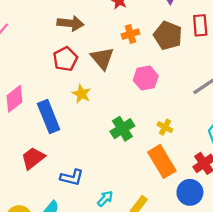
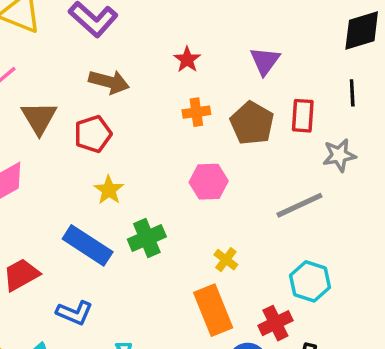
brown triangle: (102, 58) -> (39, 118), moved
blue rectangle: (49, 116) -> (88, 245), moved, turned -44
green cross: (122, 129) -> (147, 238), moved

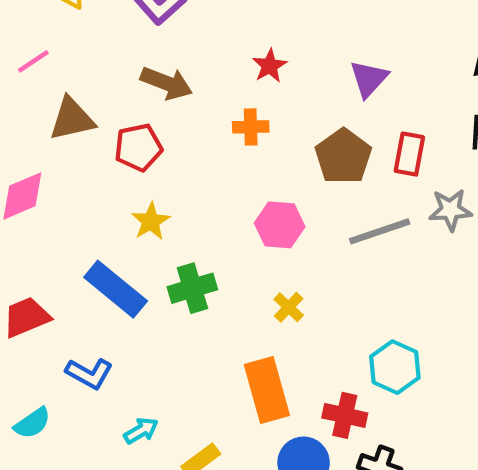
orange cross: (196, 112) -> (251, 127), moved
brown triangle: (39, 118) -> (72, 119), turned 42
gray line: (300, 205) -> (380, 231), moved
yellow cross: (226, 260) -> (289, 307), moved
red cross: (275, 323) -> (345, 415), turned 32

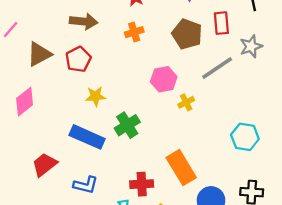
yellow star: (151, 221) -> (96, 96), turned -30
yellow cross: (289, 307) -> (186, 102), moved, turned 35
red cross: (345, 415) -> (142, 184), moved

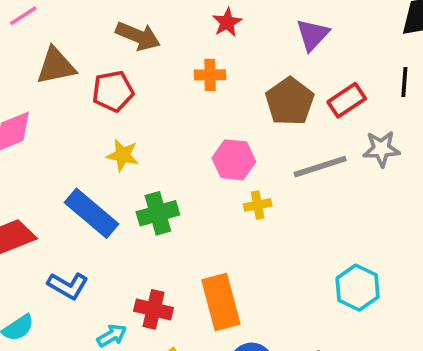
red rectangle: (221, 23) -> (347, 100), turned 45
cyan hexagon: (245, 137) -> (358, 288), moved

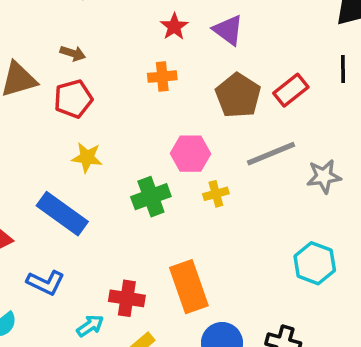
purple triangle: (313, 35) -> (228, 30), moved, turned -32
brown arrow: (138, 36) -> (73, 53), moved, size x0.6
gray star: (381, 149) -> (324, 176), moved
green cross: (158, 213) -> (151, 197), moved

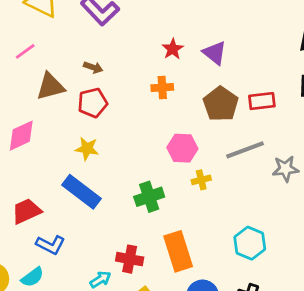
red rectangle: (291, 90) -> (262, 101), turned 30
yellow star: (87, 157) -> (87, 149), moved
green cross: (151, 197) -> (149, 197), moved
cyan hexagon: (315, 263) -> (250, 243), moved
blue L-shape: (46, 283) -> (51, 245), moved

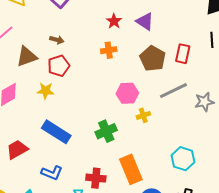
red rectangle: (262, 101) -> (183, 54), turned -66
yellow star: (87, 149) -> (45, 91), moved
blue L-shape: (51, 245) -> (52, 173), moved

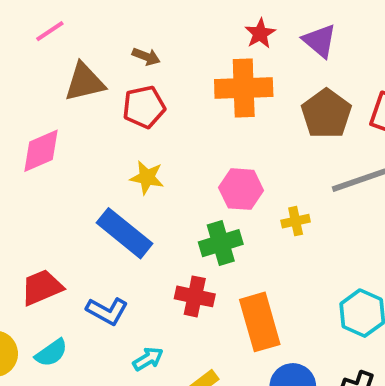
orange cross: (109, 50) -> (244, 88), size x1.8
yellow star: (45, 91) -> (147, 177), moved
pink hexagon: (127, 93) -> (241, 189), moved
red trapezoid: (17, 150) -> (42, 287), moved
red cross: (96, 178) -> (195, 296), moved

